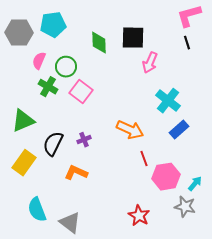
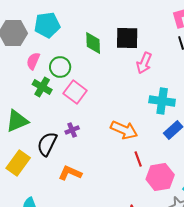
cyan cross: (168, 101) -> (162, 101), turned -30
purple cross: (84, 140) -> (72, 130), moved

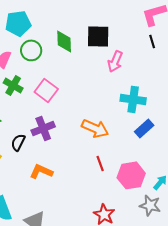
green circle: (60, 67) -> (31, 50), moved
purple cross: (72, 130) -> (43, 128), size x1.6
black semicircle: (47, 144) -> (18, 142), size x0.7
red line: (138, 159) -> (100, 163), moved

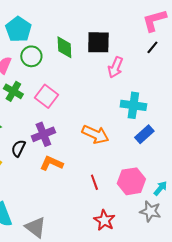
cyan pentagon: (18, 23) -> (18, 29), turned -30
black line: (152, 41) -> (152, 47), turned 56
red line: (100, 163) -> (94, 182), moved
orange L-shape: (41, 171) -> (51, 163), moved

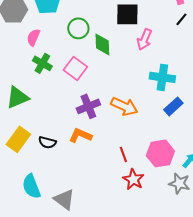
green diamond: (64, 47) -> (102, 44), moved
green circle: (31, 56) -> (78, 28), moved
purple cross: (43, 134) -> (88, 106), moved
black semicircle: (18, 148) -> (47, 142), moved, turned -102
red star: (104, 220) -> (133, 179), moved

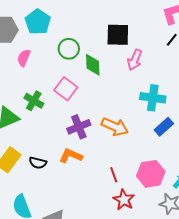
green cross: (42, 63) -> (34, 101), moved

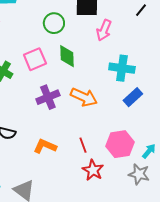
green circle: (69, 49) -> (54, 23), moved
green diamond: (93, 65) -> (67, 56), moved
pink square: (66, 89) -> (35, 59), turned 30
orange L-shape: (71, 156) -> (45, 146), moved

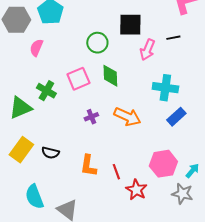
black line: (141, 10) -> (173, 38), moved, turned 40
purple cross: (48, 97) -> (91, 117), size x0.6
red line: (83, 145) -> (116, 172), moved
orange L-shape: (45, 146) -> (88, 166), turned -105

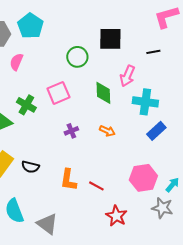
pink arrow: (147, 50) -> (127, 76), moved
green diamond: (110, 76) -> (103, 93), moved
orange arrow: (127, 117) -> (107, 131), size x0.6
red line: (116, 172) -> (96, 186), turned -42
red star: (136, 190) -> (116, 216), moved

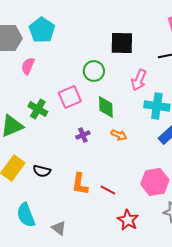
green circle: (77, 57) -> (94, 71), moved
green diamond: (103, 93) -> (106, 107), moved
gray triangle: (47, 224) -> (59, 228), size x0.7

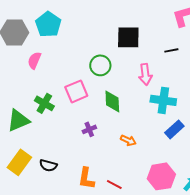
pink arrow: (139, 80) -> (145, 74), turned -30
orange arrow: (119, 135) -> (128, 140), moved

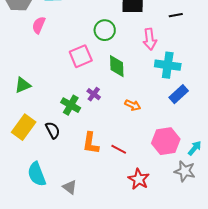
green cross: (44, 103) -> (71, 105), moved
green triangle: (18, 120) -> (23, 85), size x0.7
purple cross: (89, 129) -> (94, 94), turned -32
black semicircle: (48, 165) -> (53, 130), turned -132

